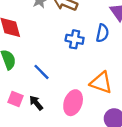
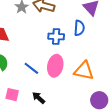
black arrow: (36, 103) -> (39, 98), moved
pink ellipse: (73, 103) -> (55, 66), moved

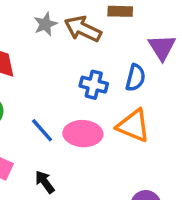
pink ellipse: (55, 66) -> (83, 134), turned 70
orange triangle: (84, 71) -> (133, 126), moved

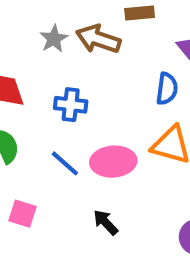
blue cross: (94, 85) -> (71, 105), moved
black arrow: (45, 182) -> (106, 222), moved

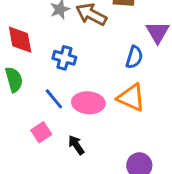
pink square: (22, 214) -> (41, 132), moved, turned 30

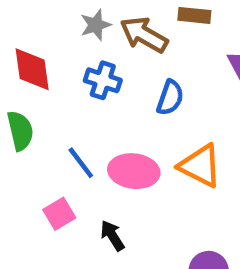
blue semicircle: (134, 57) -> (170, 98), moved
blue cross: (64, 58) -> (103, 80), moved

